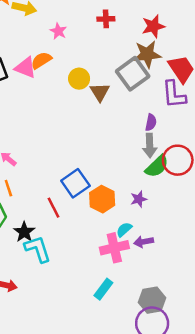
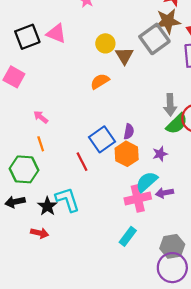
orange semicircle: (41, 60) -> (100, 81), moved
purple semicircle: (151, 122) -> (129, 132), moved
cyan semicircle: (124, 230) -> (147, 182), size x1.5
black star: (24, 232) -> (47, 206), moved

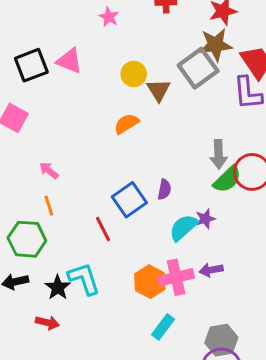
orange hexagon: (127, 154) -> (150, 282), moved
cyan semicircle: (147, 182) -> (183, 228), moved

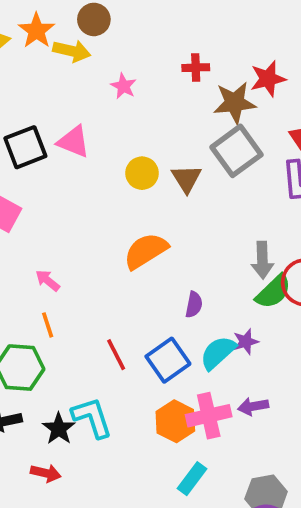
brown star: (216, 45) -> (235, 103), moved
yellow circle: (134, 74) -> (142, 173), moved
orange semicircle: (126, 124) -> (146, 251), moved, size x1.4
blue square: (129, 200) -> (168, 360), moved

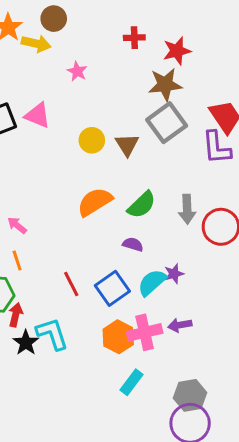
red cross: (196, 68) -> (134, 38), moved
red star: (268, 79) -> (177, 51), moved
green semicircle: (273, 292) -> (142, 205), moved
purple semicircle: (194, 305) -> (133, 244), turned -84
red arrow: (46, 473) -> (16, 315), moved, turned -90

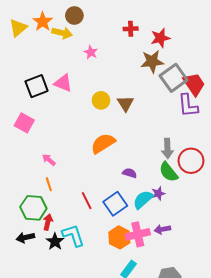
gray square: (167, 123) -> (174, 78), moved
green semicircle: (142, 205) -> (168, 172), moved, turned 95

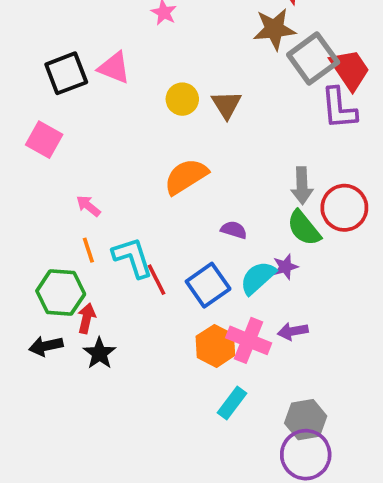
pink cross: (138, 234) -> (249, 340), turned 35
cyan L-shape: (73, 235) -> (133, 258), moved

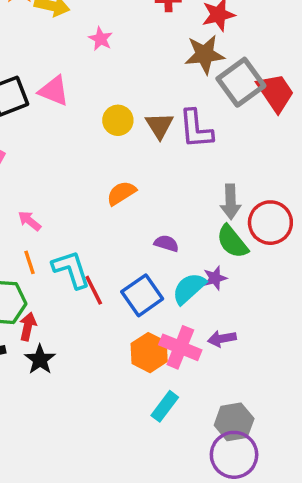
purple L-shape: (339, 108) -> (196, 129), moved
orange semicircle: (186, 176) -> (121, 193), size x0.7

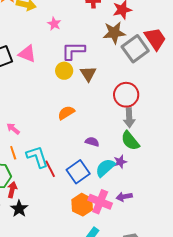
red trapezoid: (276, 93) -> (155, 39), moved
purple L-shape: (196, 129) -> (73, 51), moved, turned 95
red circle: (270, 223) -> (126, 95), moved

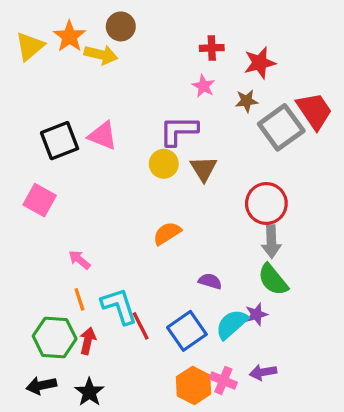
pink star: (54, 24) -> (203, 86), moved
brown star: (114, 33) -> (246, 101), size x0.6
red arrow: (12, 190) -> (88, 341), moved
pink cross: (100, 202) -> (223, 381), size x0.7

